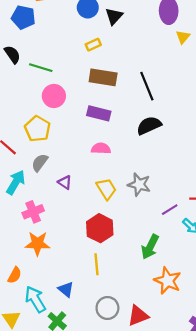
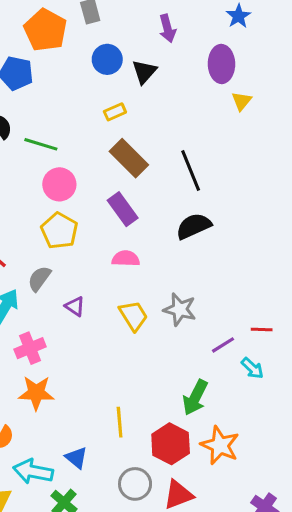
brown rectangle: (103, 77) -> (129, 158), turned 36
purple rectangle: (99, 113) -> (123, 209), turned 40
yellow pentagon: (38, 129) -> (59, 231), moved
red hexagon: (100, 228) -> (171, 444), moved
cyan arrow: (35, 299) -> (33, 472), turned -48

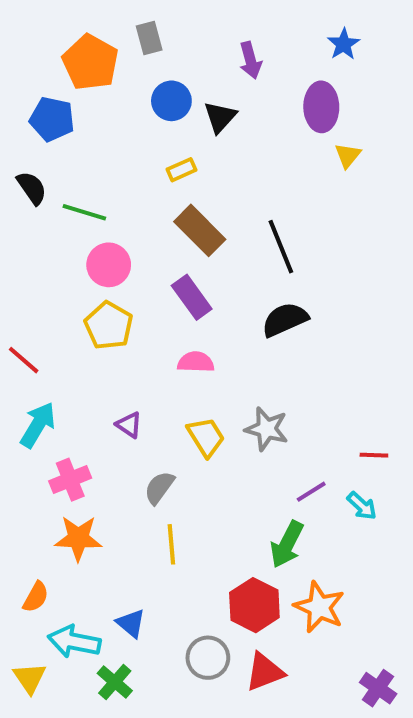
gray semicircle: (39, 279) -> (159, 488), moved
purple line: (223, 345) -> (311, 492), moved
yellow line: (120, 422) -> (171, 544), moved

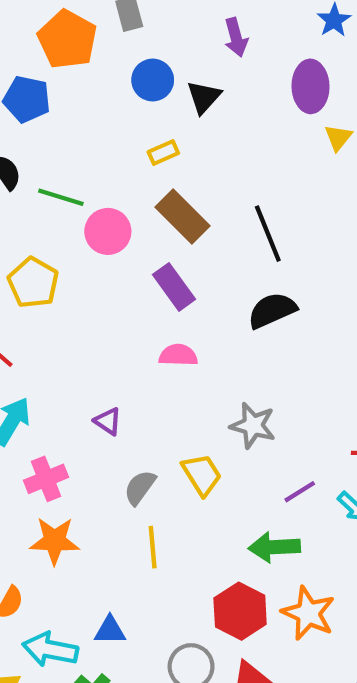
pink circle: (109, 265) -> (108, 231), moved
yellow pentagon: (109, 326) -> (33, 283), moved
yellow trapezoid: (206, 437) -> (202, 475), moved
green arrow: (287, 544) -> (274, 547), turned 60
blue triangle: (131, 623) -> (110, 630), turned -40

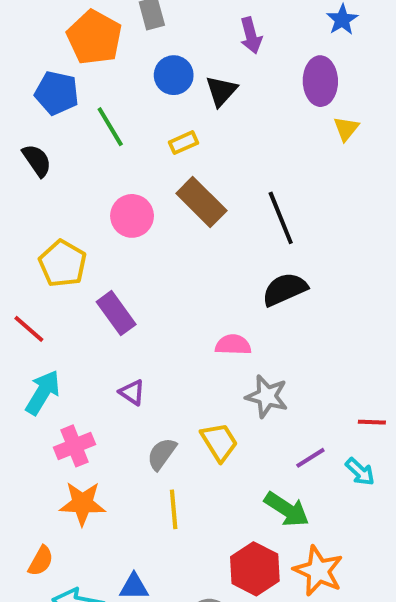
green line: (61, 197) -> (110, 127), moved, turned 42
purple rectangle: (174, 287) -> (116, 313), moved
pink semicircle: (178, 355) -> (233, 345), moved
green arrow: (274, 547) -> (287, 509), turned -144

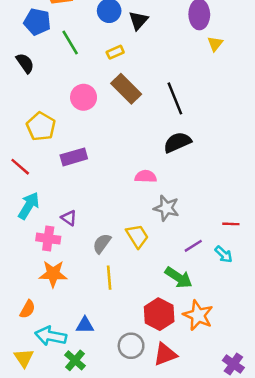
purple rectangle: (116, 313) -> (74, 157), turned -70
purple triangle: (132, 392) -> (69, 218), moved
pink cross: (75, 446) -> (48, 239), turned 30

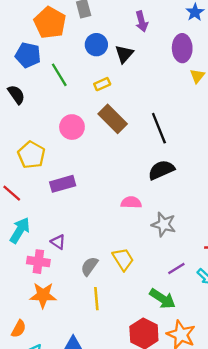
gray star: (166, 208) -> (164, 224), moved

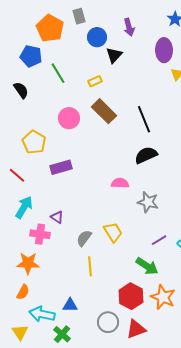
blue circle: (96, 45) -> (97, 37), moved
orange star: (43, 295) -> (28, 263), moved

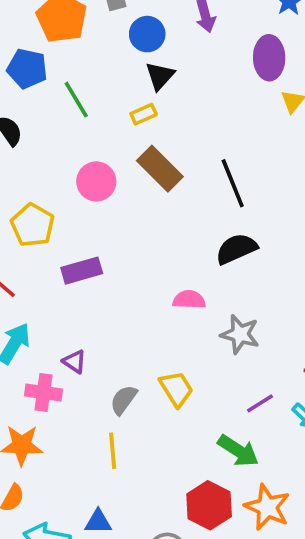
black triangle: (114, 55) -> (160, 76), moved
yellow line: (90, 266) -> (113, 451), moved

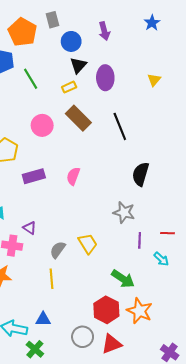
purple ellipse: (269, 58) -> (105, 78), moved
black semicircle: (236, 249) -> (141, 174), moved, turned -50
pink semicircle: (189, 300) -> (73, 176), moved, turned -72
purple line: (260, 403) -> (140, 240), moved, turned -56

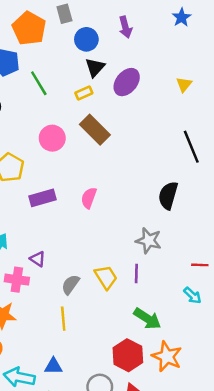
purple ellipse: (105, 78) -> (127, 82), turned 40
black line: (120, 126) -> (191, 147), moved
purple line: (140, 240) -> (136, 273), moved

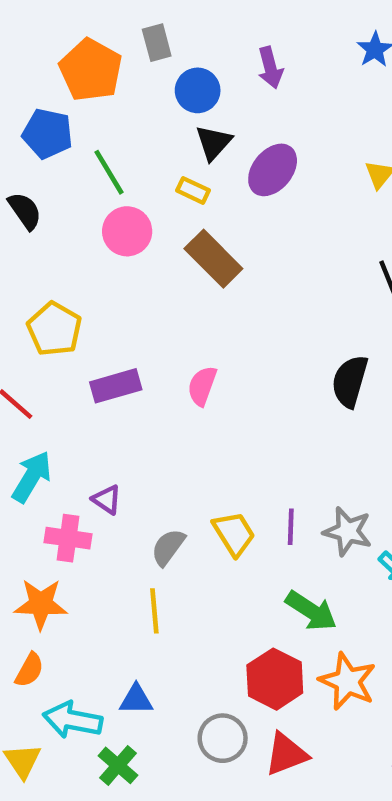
yellow rectangle: (84, 93) -> (193, 190), turned 49
pink circle: (52, 138) -> (127, 231), moved
gray star: (149, 241) -> (348, 531), moved

